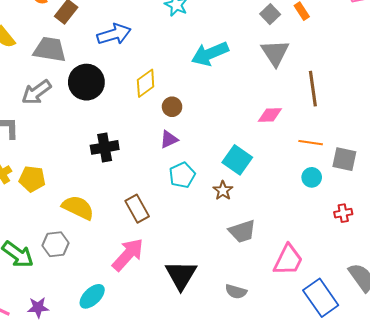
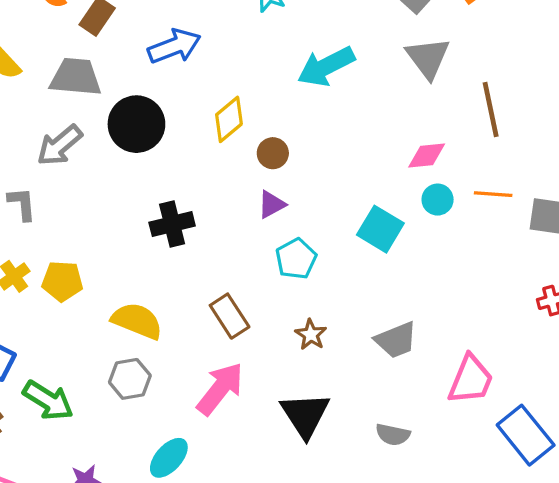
cyan circle: (312, 177) -> (438, 200), moved
brown star: (223, 190) -> (311, 335), moved
gray hexagon: (56, 244) -> (130, 379), moved

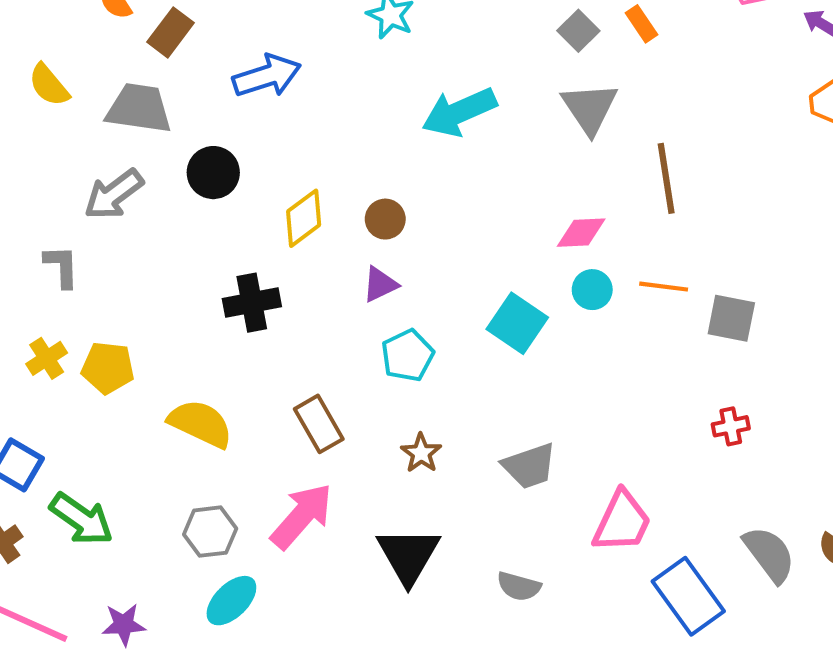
yellow diamond: (229, 119) -> (304, 218), moved
black circle: (136, 124) -> (213, 173), size x0.7
gray hexagon: (130, 379) -> (210, 532), moved

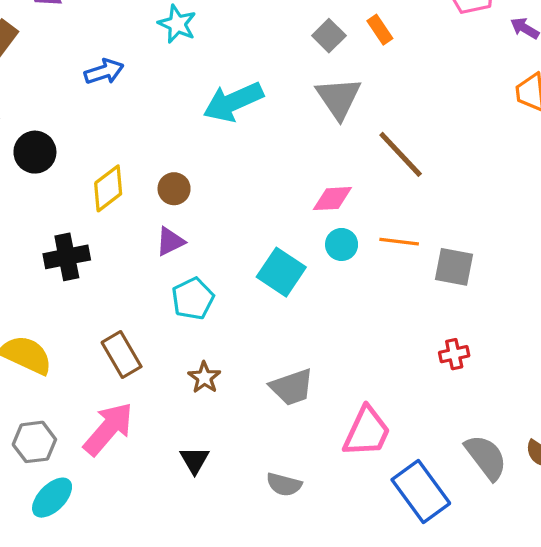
blue arrow: (267, 76) -> (104, 72), moved, size x0.7
brown line: (666, 178) -> (401, 154), turned -34
black triangle: (408, 555) -> (195, 460), size x0.6

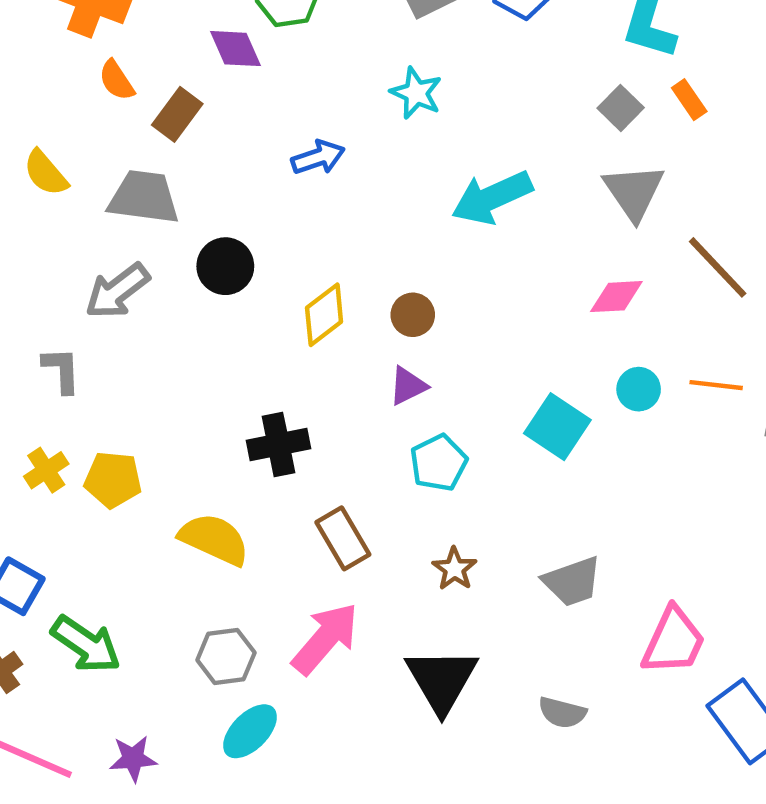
pink diamond: (332, 199) -> (616, 297), moved
black cross: (67, 257) -> (278, 444), moved
black triangle: (195, 460) -> (442, 680), size x1.8

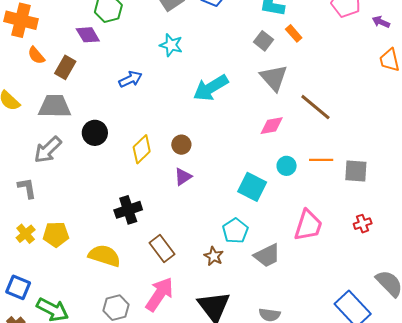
cyan pentagon: (439, 463) -> (235, 231), moved
pink trapezoid: (674, 641) -> (308, 225), moved

